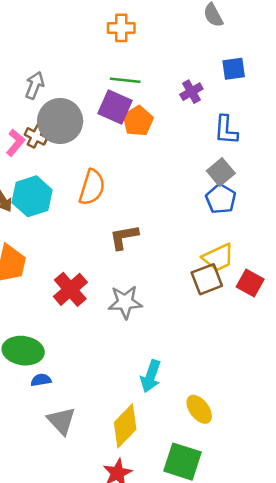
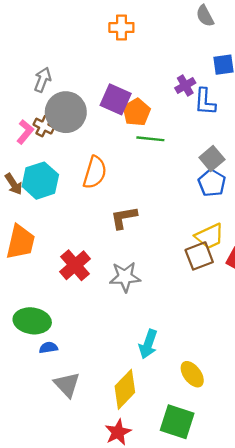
green line: (125, 80) -> (150, 139), moved
blue L-shape: (226, 130) -> (205, 102), moved

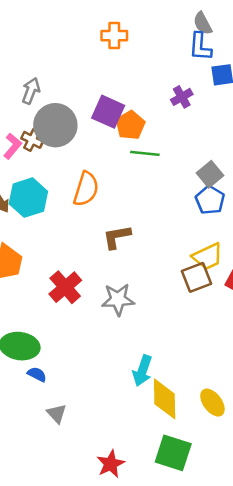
blue L-shape: (205, 102) -> (200, 47), moved
blue semicircle: (48, 348) -> (37, 374), turned 36
yellow ellipse: (192, 374) -> (212, 403), moved
gray triangle: (67, 385) -> (57, 414), size x0.7
yellow diamond: (125, 389) -> (165, 399), moved, turned -45

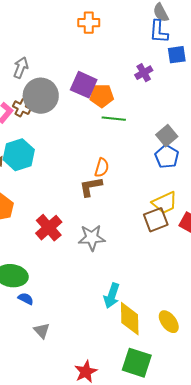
orange pentagon: (130, 125) -> (102, 96), turned 30
orange semicircle: (86, 189) -> (102, 168), moved, size x0.7

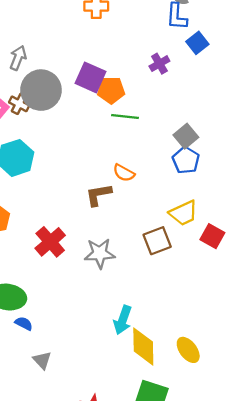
blue square: (177, 55) -> (197, 43), turned -30
orange semicircle: (102, 168) -> (124, 173), moved, turned 102
brown square: (156, 220) -> (157, 241), moved

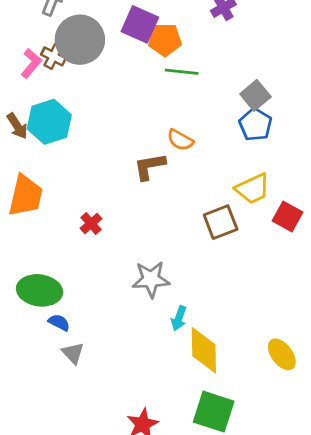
red cross: (50, 242) -> (91, 224), size x0.6
gray star: (100, 253) -> (151, 279), moved
cyan arrow: (123, 320) -> (179, 318), size x0.7
yellow ellipse: (188, 350) -> (282, 354), moved
gray triangle: (42, 360) -> (73, 353), moved

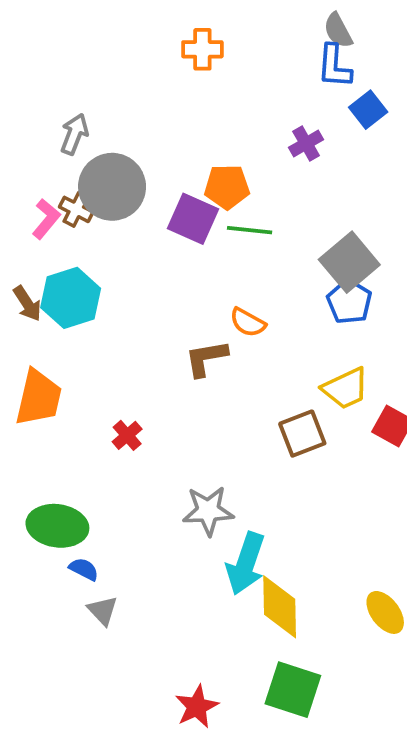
purple square: (140, 24) -> (193, 219), moved
gray square: (255, 95) -> (349, 262), size x1.4
cyan arrow: (179, 318) -> (246, 563), size x1.8

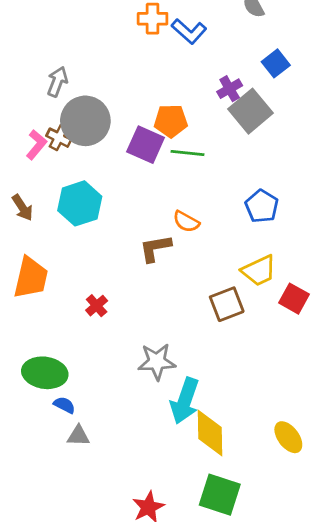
blue L-shape: (334, 66) -> (189, 31), moved, turned -52
gray square: (349, 262) -> (251, 111), moved
cyan hexagon: (71, 298) -> (80, 203), moved
gray triangle: (103, 611) -> (78, 436), turned -45

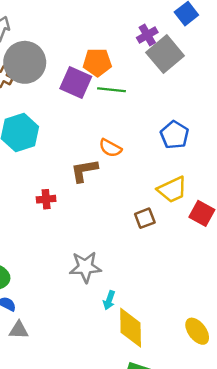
brown square: (227, 304) -> (145, 218), size x0.7
red cross: (97, 306) -> (46, 199), moved, turned 36
cyan arrow: (185, 401) -> (109, 300), size x0.5

